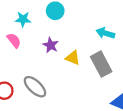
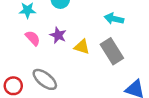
pink semicircle: (14, 40) -> (33, 38), moved

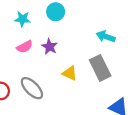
pink semicircle: (33, 38) -> (25, 47), turned 98
yellow triangle: (82, 47) -> (70, 73), moved

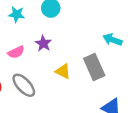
cyan arrow: (106, 37) -> (112, 40), moved
pink semicircle: (25, 47) -> (16, 52), moved

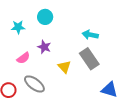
cyan arrow: (112, 40) -> (90, 35), moved
yellow triangle: (63, 71) -> (64, 67), turned 32

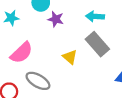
purple star: (44, 47) -> (56, 19), moved
pink semicircle: (23, 58) -> (22, 53), size x1.5

